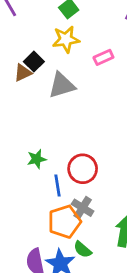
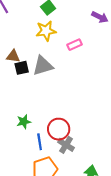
black square: (34, 62) -> (22, 68), moved, turned 32
brown triangle: (23, 73) -> (13, 56), turned 32
gray cross: (83, 208) -> (66, 145), moved

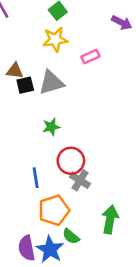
green star: (24, 122) -> (51, 127), moved
blue line: (40, 142) -> (36, 178), moved

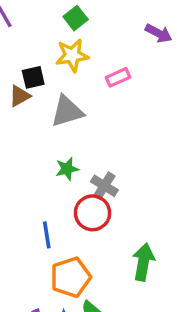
brown triangle: (15, 71) -> (20, 96), turned -36
black square: (25, 85) -> (33, 77), moved
gray cross: (80, 180) -> (104, 186), moved
green arrow: (110, 219) -> (143, 262), moved

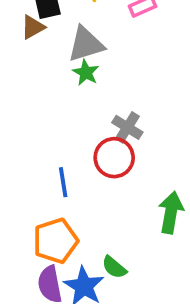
green star: (67, 169) -> (86, 73), moved, turned -30
orange pentagon: (70, 277) -> (56, 241), moved

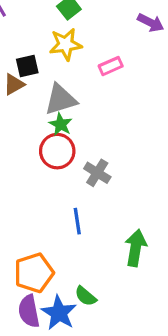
red circle: (114, 158) -> (57, 151), moved
blue line: (63, 182) -> (77, 221), moved

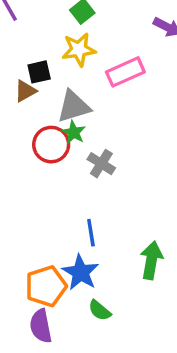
pink rectangle: (111, 66) -> (125, 72), size x1.5
red circle: (57, 151) -> (51, 145), moved
gray cross: (97, 173) -> (101, 164), moved
blue star: (59, 313) -> (81, 272), moved

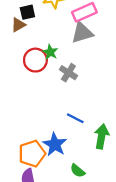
gray triangle: (74, 107) -> (82, 33), moved
blue line: (91, 233) -> (75, 118), moved, turned -54
green semicircle: (100, 310) -> (78, 171), moved

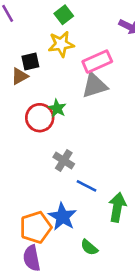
gray cross: (68, 73) -> (64, 160), moved

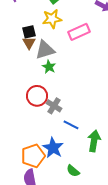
brown triangle: (20, 76) -> (29, 43), moved, turned -32
gray triangle: (95, 86) -> (45, 50), moved
red circle: (40, 118) -> (37, 96), moved

